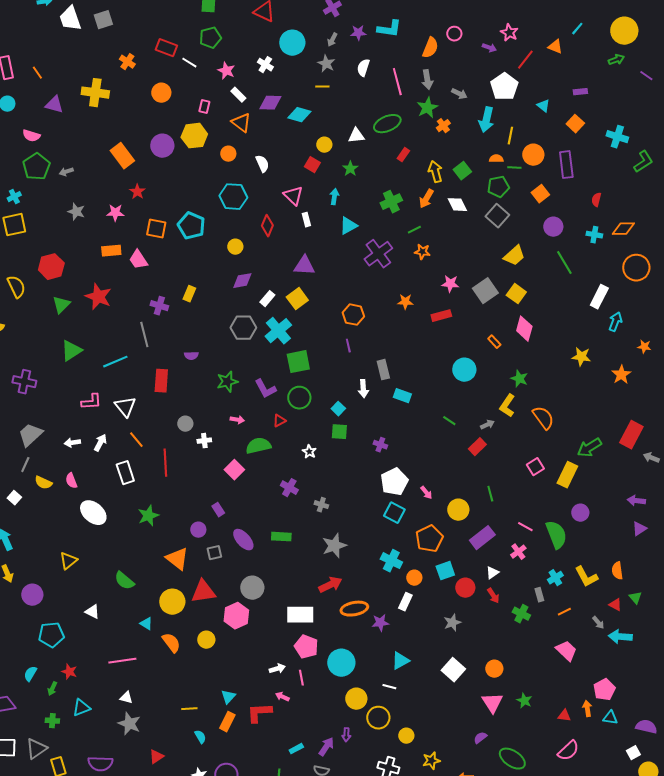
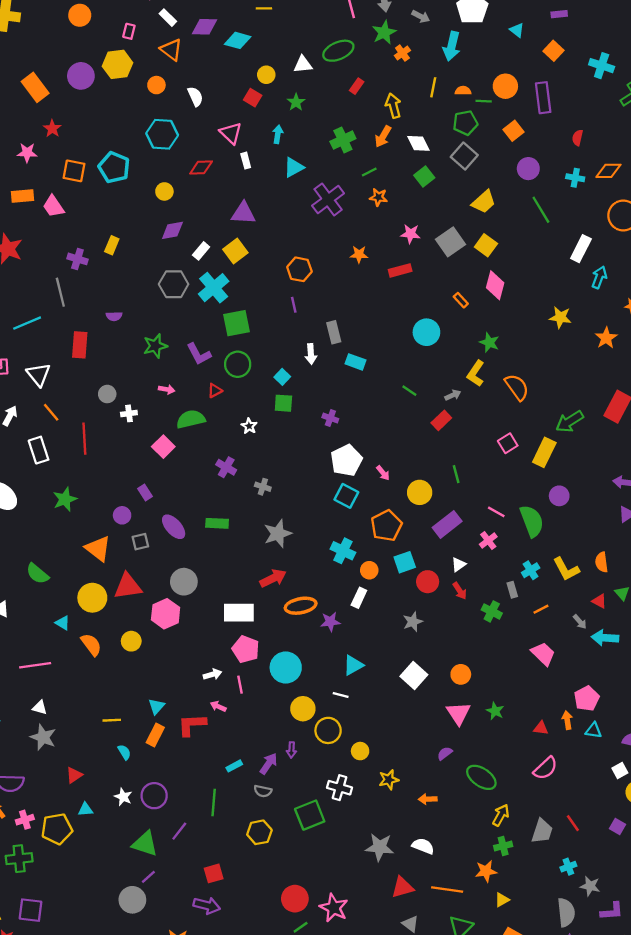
yellow line: (510, 136) -> (433, 87), moved
green square: (462, 171) -> (424, 177), moved
red diamond: (267, 226) -> (201, 167), turned 65

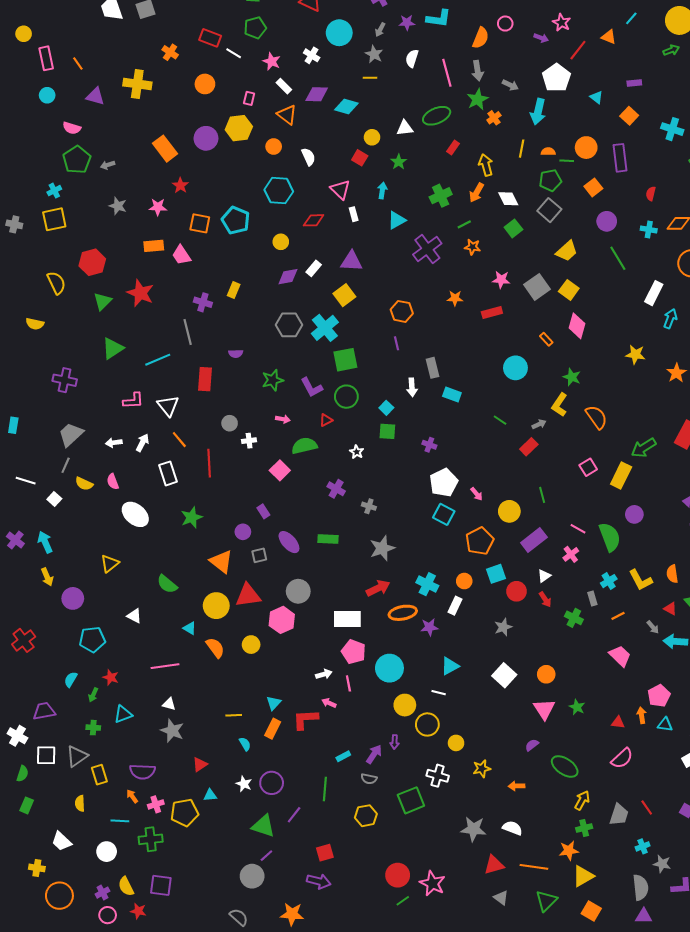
white rectangle: (201, 251) -> (314, 268), moved
cyan cross: (343, 551) -> (427, 584), moved
yellow triangle: (502, 900) -> (583, 876), size x1.6

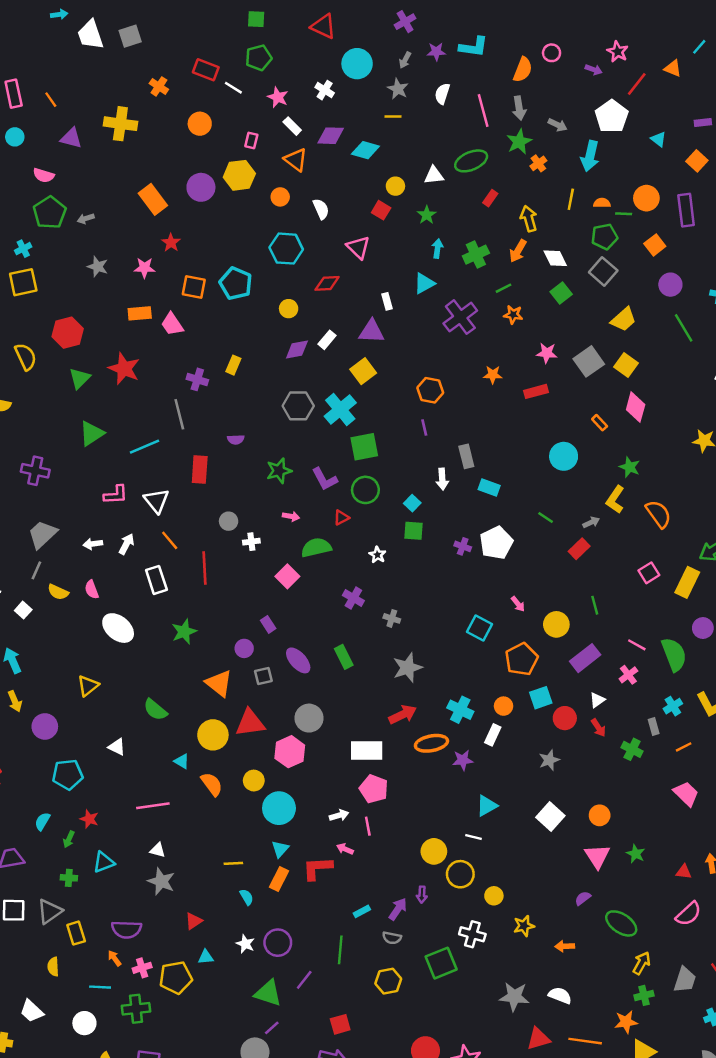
cyan arrow: (382, 191) -> (437, 249), moved
white rectangle: (354, 214) -> (387, 301), moved
white pentagon: (444, 483) -> (496, 543), moved
green rectangle: (328, 539) -> (344, 657), turned 60
cyan circle: (389, 668) -> (279, 808), moved

